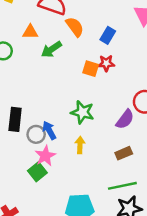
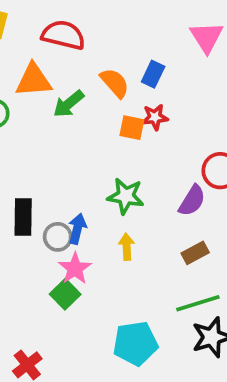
orange semicircle: (75, 27) -> (115, 83), moved
orange triangle: (30, 32) -> (34, 80), size x1.5
blue arrow: (49, 130) -> (77, 229), turned 48

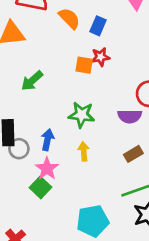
orange semicircle: (115, 83) -> (69, 18), moved
green arrow: (69, 104) -> (32, 81), moved
purple semicircle: (192, 201) -> (130, 116), turned 60
gray circle: (58, 237) -> (19, 149), moved

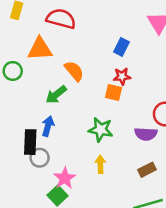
orange semicircle: (69, 18) -> (74, 71), moved
orange square: (84, 65) -> (113, 93), moved
blue arrow: (47, 140) -> (48, 126), moved

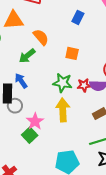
red star: (122, 76) -> (84, 85), moved
blue arrow: (48, 126) -> (21, 81), turned -49
yellow arrow: (100, 164) -> (63, 110), size x1.6

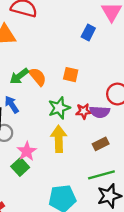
blue rectangle: (78, 17) -> (88, 33), moved
orange semicircle: (41, 37) -> (38, 77), moved
green star: (63, 83) -> (59, 108), turned -30

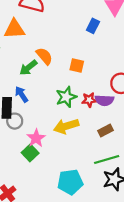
orange semicircle: (38, 77) -> (44, 56), moved
yellow arrow: (59, 139) -> (66, 126), turned -105

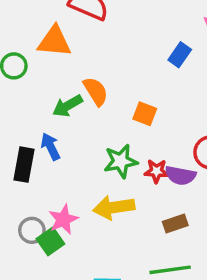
gray circle: (15, 121) -> (32, 230), moved

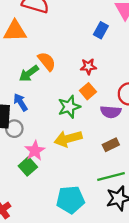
orange square: (145, 114) -> (88, 91), moved, turned 35
red star: (156, 171) -> (88, 66), moved
gray circle: (32, 230) -> (14, 129), moved

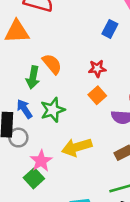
green arrow: (29, 73) -> (33, 77), turned -42
green star: (69, 107) -> (53, 110), moved

